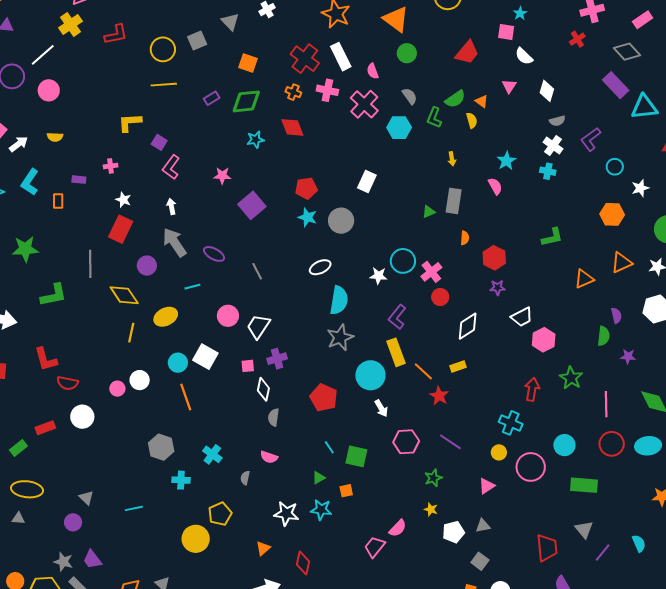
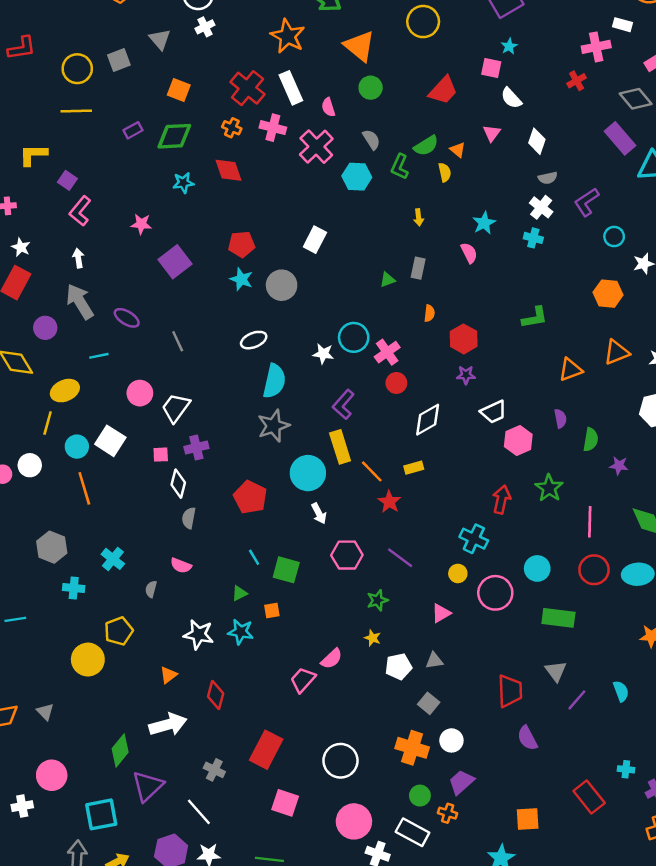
gray rectangle: (454, 201) -> (418, 268), size x0.7
purple semicircle: (616, 315) -> (560, 419), moved
yellow line: (131, 333) -> (48, 423), moved

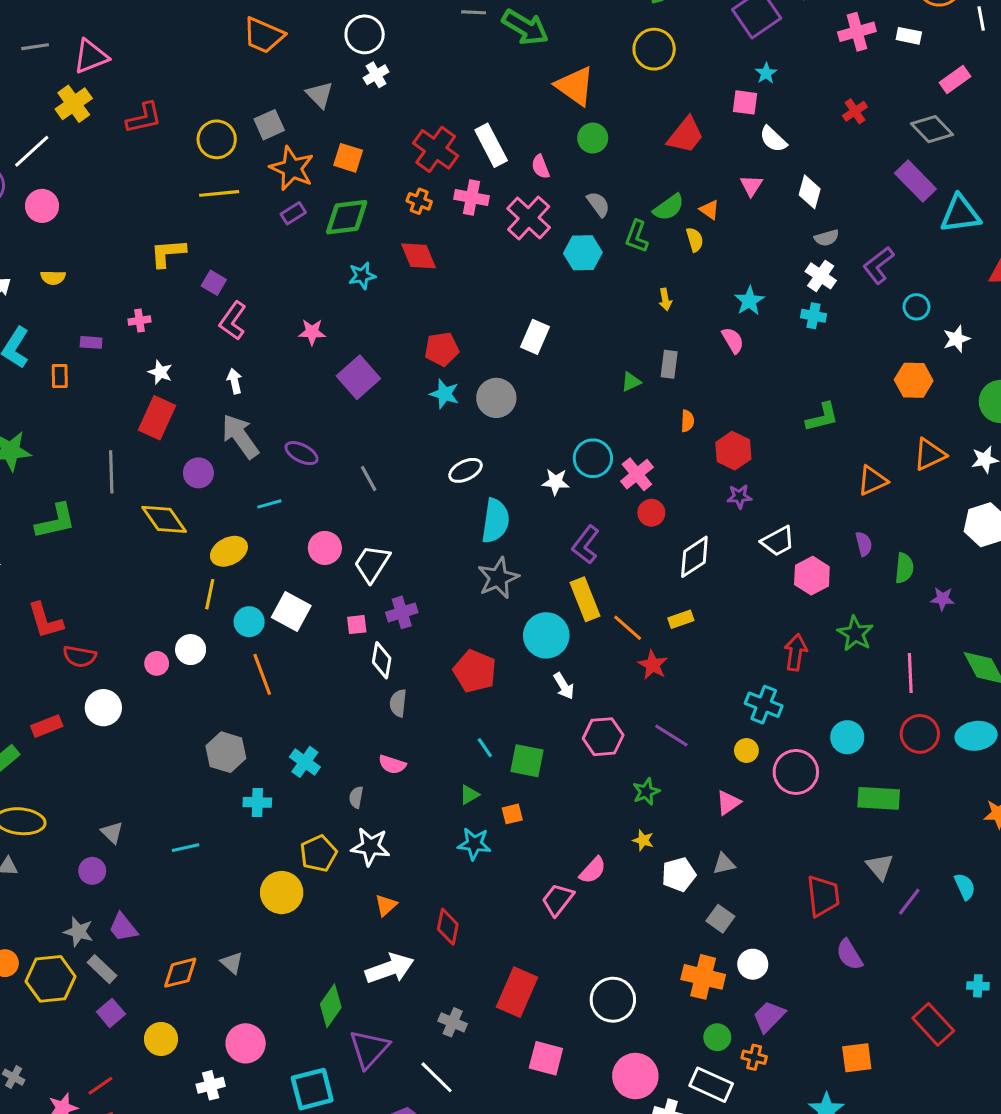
orange star: (288, 36) -> (292, 168), moved
pink cross: (596, 47) -> (857, 32), moved
white star: (199, 634) -> (370, 847), moved

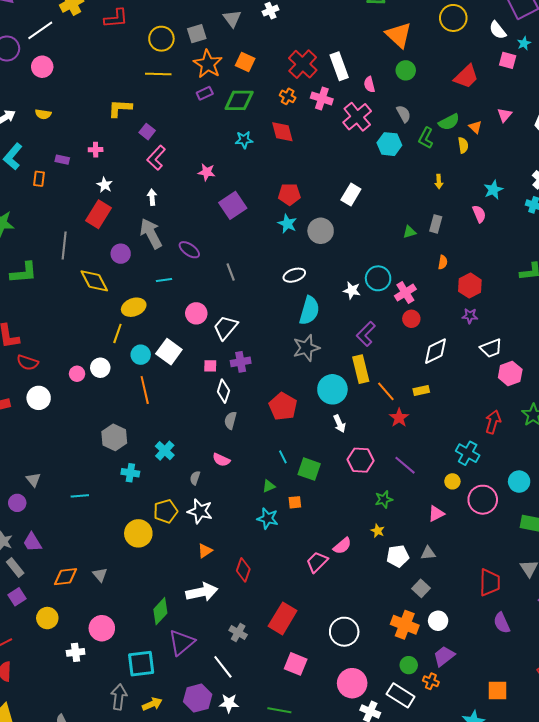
white semicircle: (773, 139) -> (498, 30), moved

